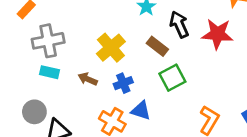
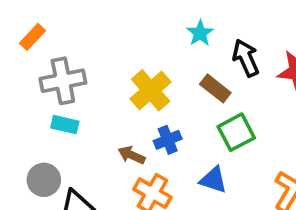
brown arrow: (88, 79) -> (131, 155), moved
blue triangle: (141, 110) -> (213, 180), moved

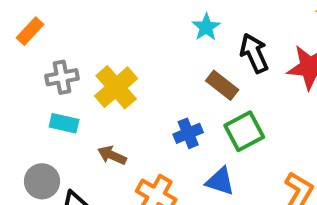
gray cross: (63, 81) -> (62, 77), size x0.7
yellow cross: (151, 90) -> (116, 87), moved
blue cross: (168, 140) -> (188, 133), moved
brown arrow: (131, 155) -> (112, 155), moved

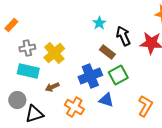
cyan rectangle: (64, 123) -> (28, 71), size x1.5
blue cross: (188, 133) -> (90, 76), size x1.6
brown arrow: (112, 155) -> (52, 87), turned -48

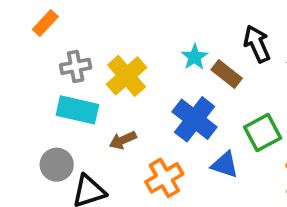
cyan star: (99, 23) -> (195, 57), moved
green square: (118, 75) -> (263, 133), moved
blue cross: (90, 76) -> (195, 119), turned -30
orange cross: (74, 107) -> (164, 178), turned 30

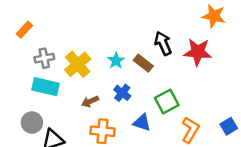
cyan star: (195, 57) -> (116, 61), moved
blue cross: (195, 119) -> (122, 93), size x0.6
brown arrow: (123, 140) -> (90, 101), moved
orange cross: (164, 178) -> (102, 131), turned 35

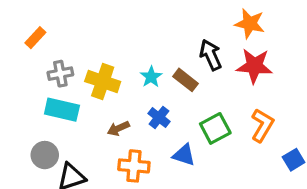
orange star: (214, 16) -> (250, 24), moved
yellow cross: (78, 64) -> (103, 81), turned -30
orange L-shape: (190, 130) -> (262, 125), moved

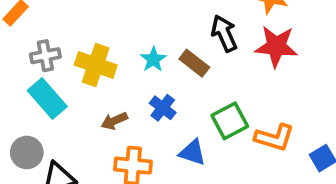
cyan rectangle: (62, 110) -> (47, 98), turned 36
orange L-shape: (262, 125) -> (274, 138), moved, turned 76

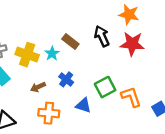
cyan star: (153, 59) -> (52, 53), moved
brown rectangle: (194, 63) -> (70, 42), moved
orange L-shape: (274, 138) -> (131, 97), turned -125

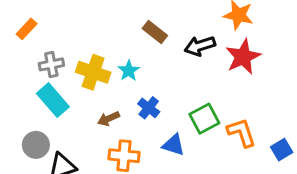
black arrow: (102, 36) -> (200, 46), turned -84
brown rectangle: (70, 42) -> (155, 32), moved
red star: (132, 44) -> (243, 57), turned -30

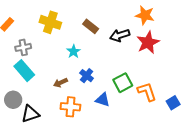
yellow cross: (93, 72) -> (50, 22), moved

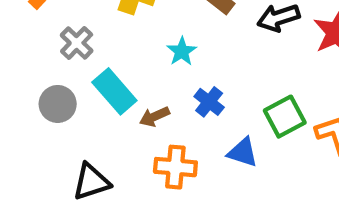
gray cross: (23, 47) -> (77, 43), turned -35
cyan rectangle: (24, 71) -> (114, 91), moved
gray circle: (13, 100) -> (58, 104), moved

